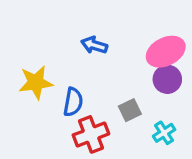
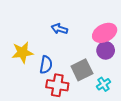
gray square: (130, 110) -> (82, 70), size x1.5
red cross: (91, 134) -> (57, 85), turned 30

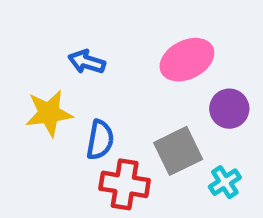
blue arrow: (59, 29) -> (87, 62), moved
pink ellipse: (105, 33) -> (187, 60), moved

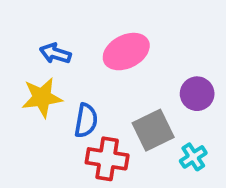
pink ellipse: (187, 60) -> (126, 52), moved
blue arrow: (87, 62) -> (55, 53), moved

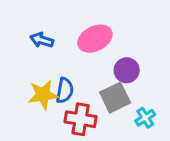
purple circle: (197, 94) -> (127, 70), moved
yellow star: (42, 98) -> (43, 95), moved

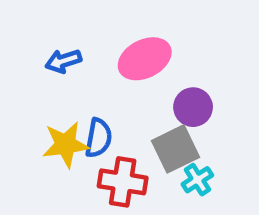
blue arrow: (42, 40) -> (63, 61), turned -35
cyan cross: (145, 118) -> (197, 180), moved

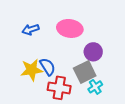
pink ellipse: (145, 59) -> (70, 28), turned 35
blue semicircle: (99, 138) -> (48, 67), turned -42

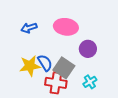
gray square: (85, 72) -> (64, 68), moved, turned -30

